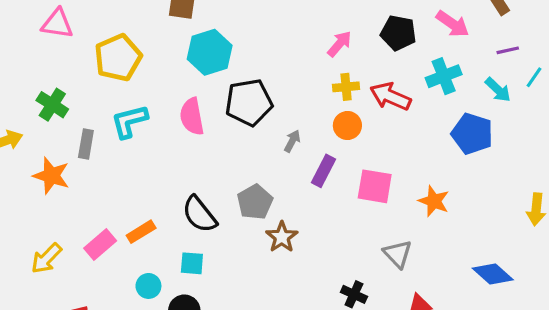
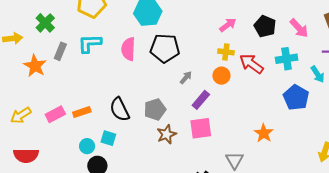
pink square: (375, 186) -> (201, 128), moved, turned -30
cyan circle: (148, 286) -> (87, 146), moved

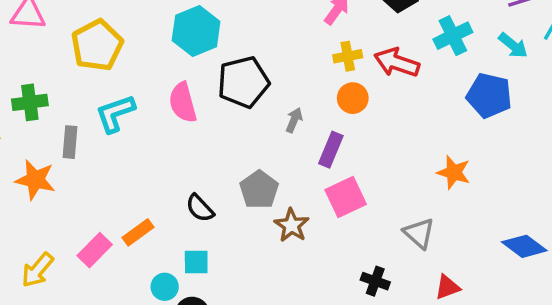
green cross: (45, 23) -> (30, 102), turned -36
black semicircle: (120, 109) -> (200, 208), size x0.7

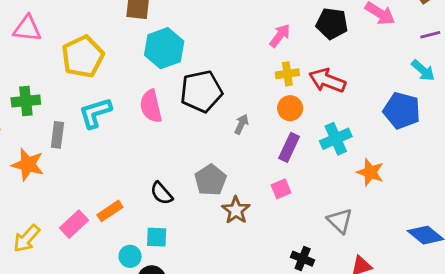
cyan cross: (453, 36) -> (336, 139), moved
purple rectangle: (331, 150) -> (289, 147), moved
pink square: (346, 197) -> (281, 189), size x0.6

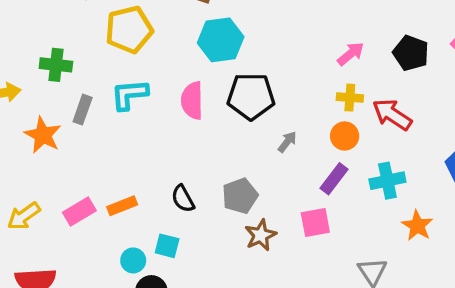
pink square: (281, 189) -> (315, 222), size x1.4

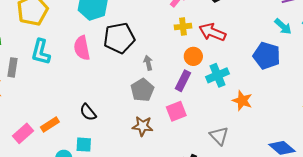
cyan L-shape: (129, 95) -> (41, 52), turned -60
orange circle: (345, 136) -> (193, 56), moved
gray arrow: (287, 142) -> (148, 63), turned -40
gray pentagon: (240, 196) -> (142, 90), moved
brown star: (261, 235) -> (143, 126), turned -30

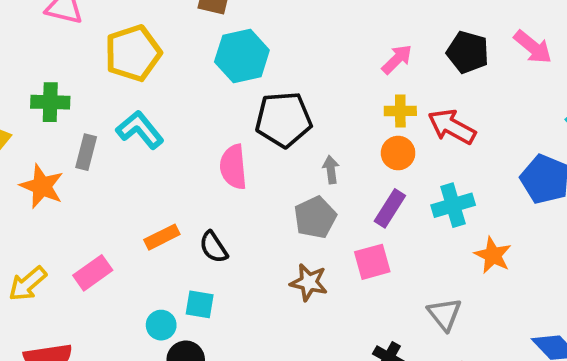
pink semicircle: (82, 48) -> (233, 167), moved
cyan L-shape: (41, 52) -> (140, 130), turned 120
orange circle: (193, 56) -> (398, 153), moved
orange rectangle: (50, 124) -> (162, 237), moved

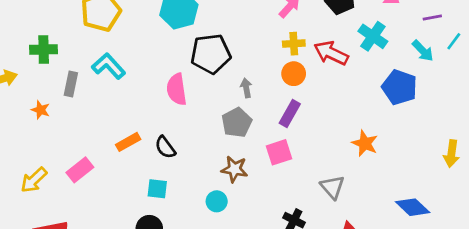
orange star: (42, 186) -> (41, 110), size x0.6
cyan cross: (453, 205) -> (373, 36), moved, turned -36
cyan circle: (161, 325) -> (217, 201), moved

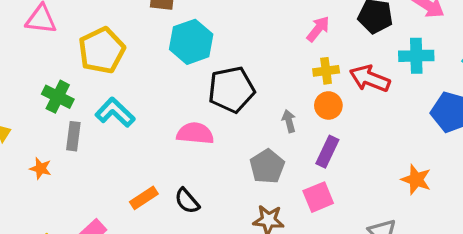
cyan cross: (373, 36) -> (416, 56), turned -32
green cross: (44, 50) -> (58, 97), moved, turned 32
gray arrow: (246, 88) -> (289, 121), moved
pink semicircle: (177, 89) -> (195, 133), turned 108

